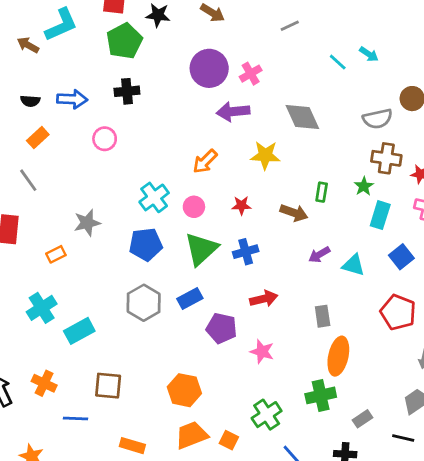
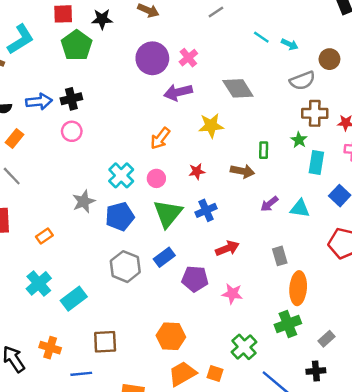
cyan arrow: (369, 54) -> (290, 44), moved
black cross: (127, 91) -> (71, 99), moved
gray star: (87, 223) -> (84, 201), moved

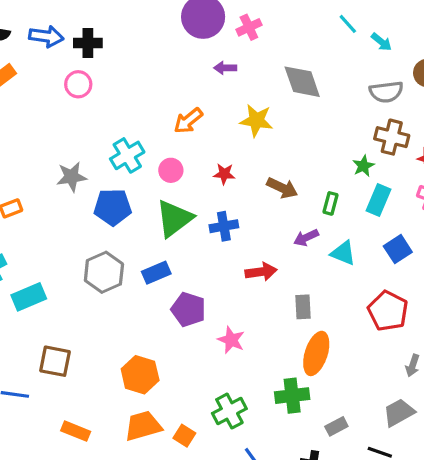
purple arrow: (178, 92) -> (225, 68), size x0.6
green rectangle: (264, 150) -> (330, 203), moved
red arrow: (227, 248) -> (261, 272), moved

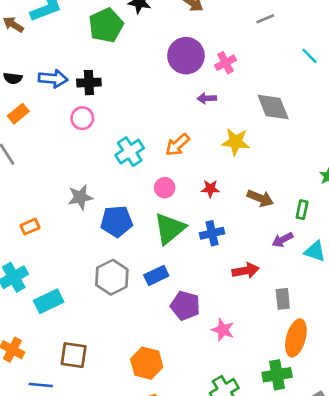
cyan cross: (127, 155) -> (130, 152), moved

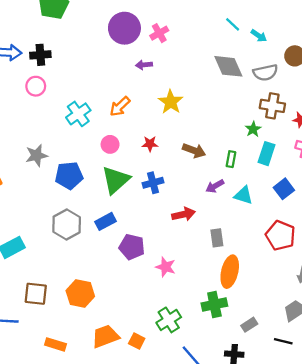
gray diamond: (273, 107) -> (228, 66), moved
yellow star: (236, 142) -> (171, 102), turned 30
orange hexagon: (147, 363) -> (80, 294), moved

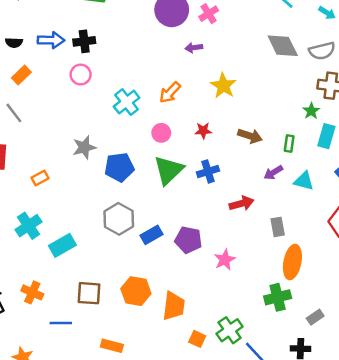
cyan arrow: (259, 36) -> (327, 13), moved
blue rectangle: (106, 221) -> (151, 235), moved
pink star: (166, 267) -> (225, 260), turned 30
green cross: (169, 320) -> (230, 330), moved
orange trapezoid: (105, 336) -> (174, 306), moved, turned 120

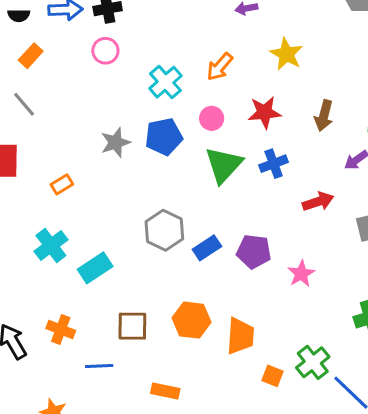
red star: (203, 131) -> (265, 112), size x1.5
brown arrow: (250, 136) -> (324, 116), turned 90
blue pentagon: (119, 167) -> (164, 137), moved

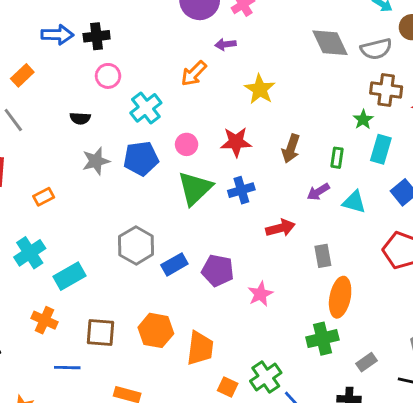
black semicircle: (19, 15) -> (80, 118), moved
pink circle: (105, 51) -> (108, 76), moved
orange arrow: (220, 67) -> (194, 74), moved
orange cross: (61, 330) -> (44, 320), moved

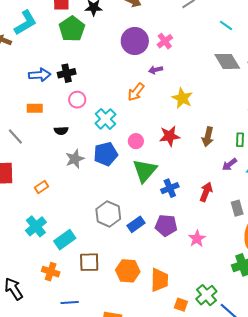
orange rectangle: (22, 75) -> (35, 108), moved, turned 49
blue cross: (241, 190) -> (170, 188), moved
red arrow: (280, 228) -> (206, 192), turned -48
brown square: (101, 333) -> (89, 262), moved

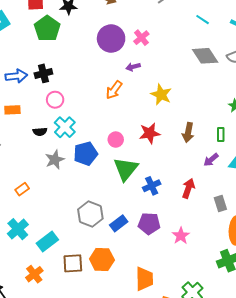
cyan cross: (105, 119) -> (65, 127), moved
orange hexagon: (128, 271) -> (102, 260), moved
orange cross: (51, 272) -> (34, 274), turned 36

